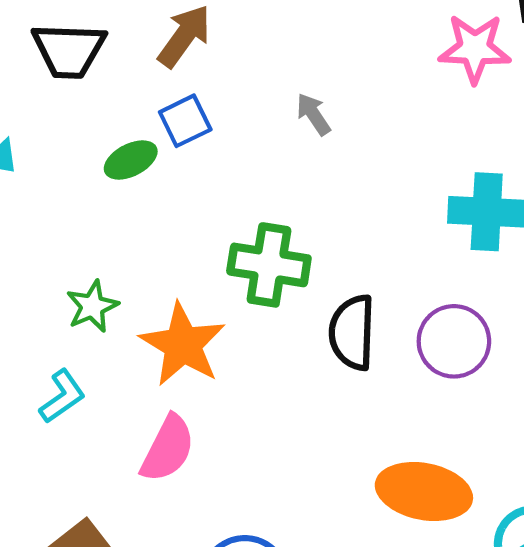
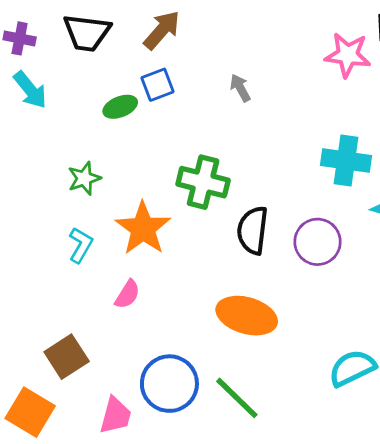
green star: (92, 306) -> (84, 178), moved
cyan L-shape: (62, 396) -> (81, 245), moved, turned -30
pink semicircle: (168, 449) -> (127, 294), size x0.7
orange ellipse: (424, 491) -> (247, 316), moved

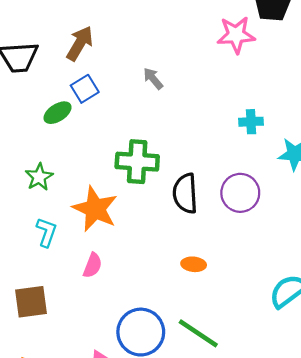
cyan cross: (346, 160) -> (251, 122), size x0.6
orange ellipse: (247, 316) -> (194, 264), size x0.5
brown square: (67, 357) -> (31, 302), moved, turned 36

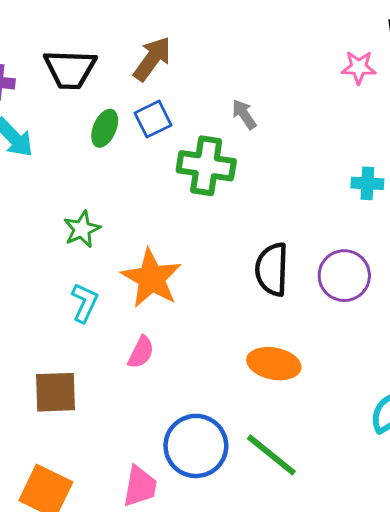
pink star: (236, 35) -> (359, 67), size x0.7
green ellipse: (58, 113) -> (105, 128), moved, turned -40
green cross: (137, 162) -> (206, 166), moved
orange ellipse: (194, 264) -> (274, 364), size x1.6

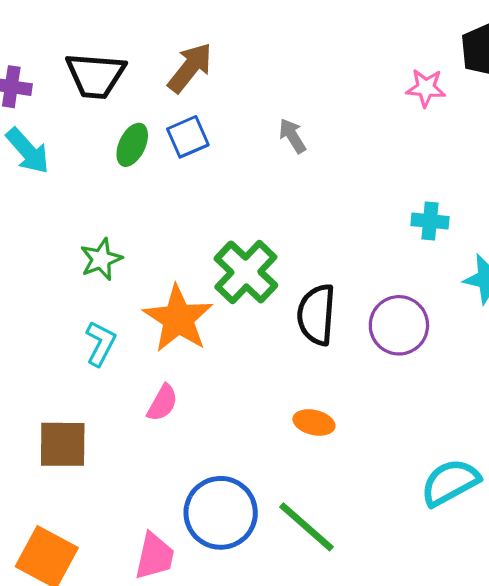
green cross: (206, 166) -> (246, 272), moved, turned 32
orange ellipse: (274, 364) -> (314, 422), size x0.7

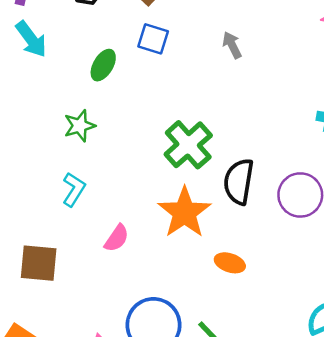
blue square: (188, 137) -> (153, 39), turned 36
green ellipse: (132, 145) -> (103, 65), moved
orange star: (178, 319) -> (184, 212), moved

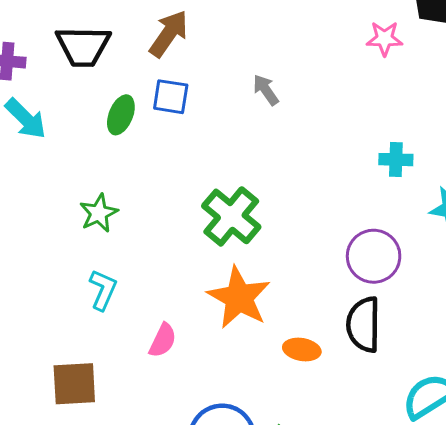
green ellipse: (103, 65) -> (121, 115), moved
black semicircle: (239, 182) -> (364, 325), moved

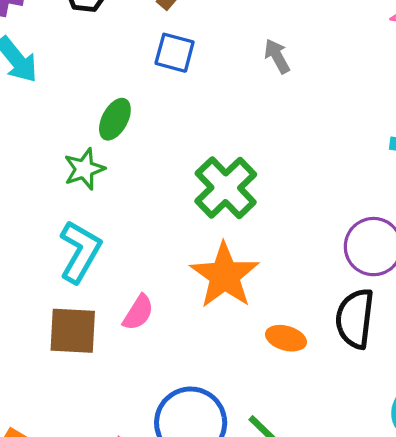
green ellipse: (121, 115) -> (115, 119), moved
cyan L-shape: (103, 290) -> (80, 252), size x1.4
brown square: (74, 384) -> (73, 331), moved

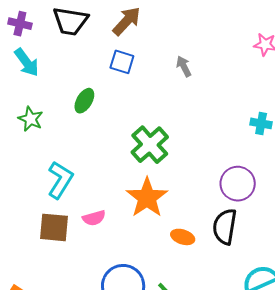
green star: (84, 169) -> (31, 119), moved, turned -30
pink semicircle: (138, 312) -> (94, 218), turned 40

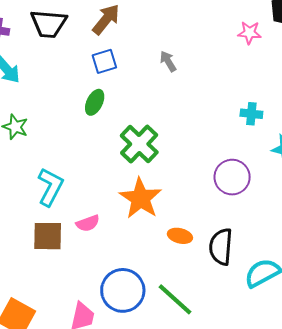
blue square: (122, 62) -> (104, 61), turned -30
green ellipse: (84, 101) -> (95, 102), moved
black semicircle: (225, 227) -> (221, 247), moved

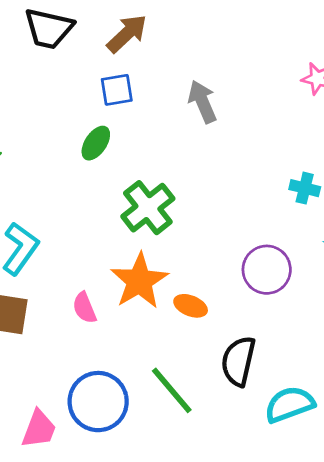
gray arrow: (168, 61) -> (202, 102), size x1.4
pink semicircle: (88, 223) -> (84, 308), moved, turned 80
orange ellipse: (180, 236) -> (191, 306), moved
green line: (175, 299) -> (172, 390), moved

